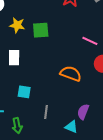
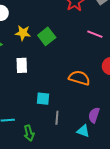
green square: (41, 30) -> (47, 36), turned -30
pink line: (90, 41) -> (95, 34), moved
cyan square: (24, 92) -> (43, 99), moved

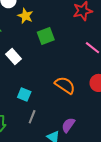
yellow star: (23, 33) -> (25, 16), moved
white rectangle: (22, 65) -> (13, 57), turned -56

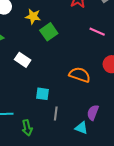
yellow star: (25, 16) -> (33, 16), moved

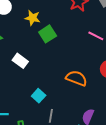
cyan square: (42, 94) -> (39, 96), turned 32

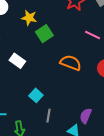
orange semicircle: (76, 78) -> (71, 63), moved

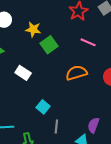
pink line: (93, 35) -> (88, 42), moved
orange semicircle: (71, 63) -> (76, 73), turned -35

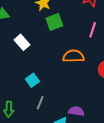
pink line: (88, 42) -> (93, 30), turned 70
purple semicircle: (93, 125) -> (76, 111), turned 63

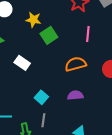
gray line: (40, 103) -> (43, 120), moved
purple semicircle: (76, 111) -> (75, 95), moved

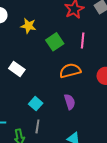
green square: (49, 35) -> (55, 42), moved
purple semicircle: (75, 95) -> (70, 102), turned 77

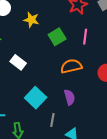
cyan square: (36, 104) -> (36, 98), size x1.5
gray line: (37, 126) -> (52, 120), moved

